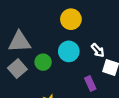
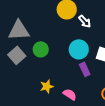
white arrow: (98, 50) -> (85, 21), moved
cyan circle: (69, 51) -> (79, 49), moved

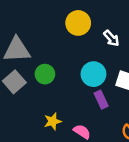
white arrow: (85, 21) -> (111, 38), moved

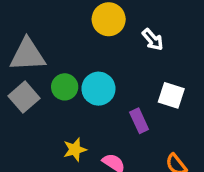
cyan circle: (93, 74) -> (98, 89), moved

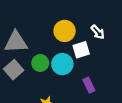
yellow circle: (109, 19) -> (65, 31), moved
white square: (171, 95) -> (81, 50), moved, turned -35

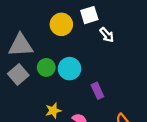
yellow circle: (65, 31) -> (61, 24), moved
white square: (81, 50) -> (89, 15), moved

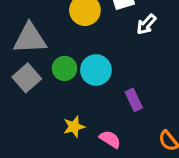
white arrow: (107, 35) -> (146, 24), turned 84

